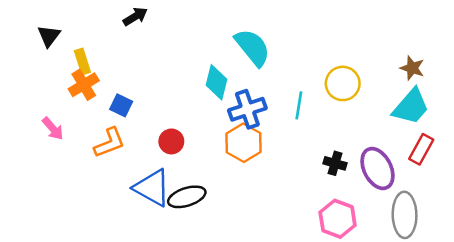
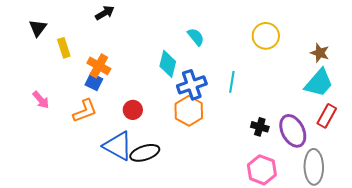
cyan semicircle: (253, 47) -> (196, 37), size x0.6
yellow circle: (343, 83) -> (266, 36), moved
orange cross: (84, 85) -> (99, 66), moved, turned -30

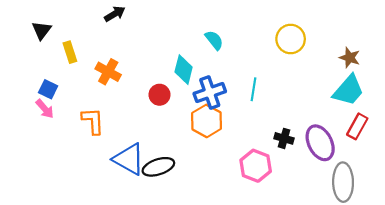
blue square: (94, 82) -> (48, 89), moved
red circle: (133, 110) -> (160, 95), moved
orange L-shape: (85, 111) -> (93, 121), turned -72
pink hexagon: (262, 170) -> (256, 166), moved

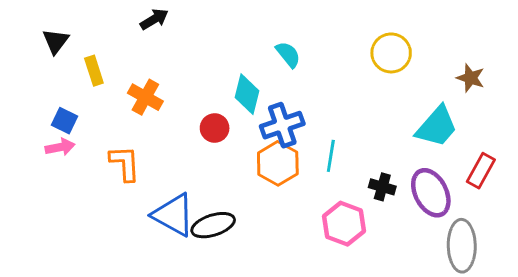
cyan line: (253, 89) -> (331, 156), moved
cyan trapezoid: (349, 90) -> (437, 127), moved
pink arrow: (45, 109) -> (60, 147), turned -60

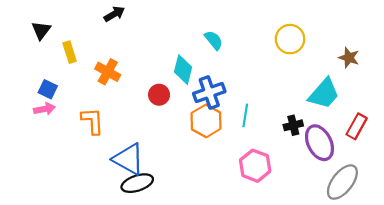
black cross: (382, 187) -> (293, 125), moved, turned -30
black ellipse: (213, 225) -> (137, 183), moved
gray ellipse: (462, 246) -> (342, 182), turned 39

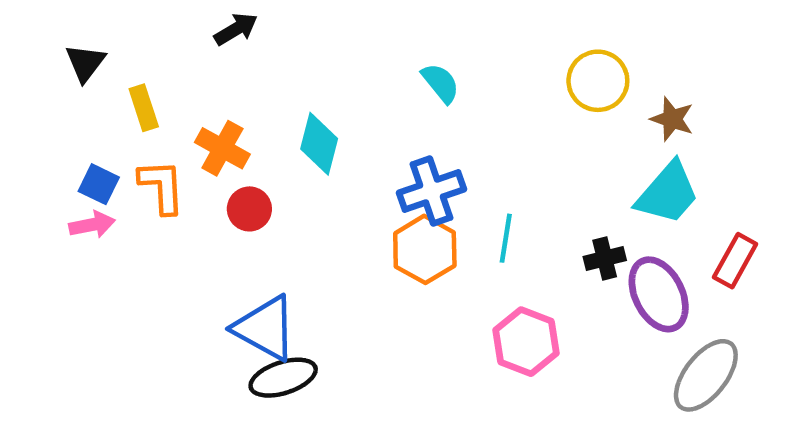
brown star: (349, 58) -> (672, 119), moved
cyan diamond: (183, 70) -> (319, 144), moved
red circle: (159, 95) -> (249, 209), moved
orange L-shape: (92, 121) -> (162, 186), moved

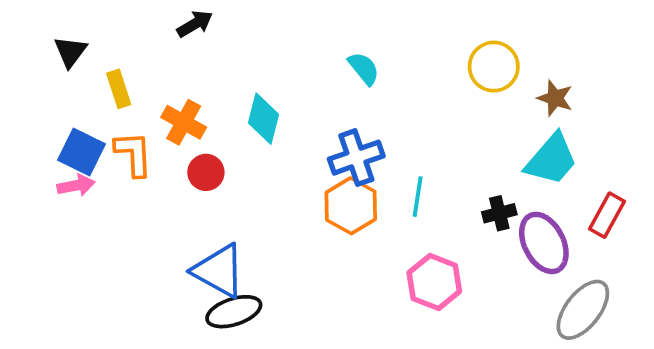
blue square: (99, 184) -> (82, 152), size x1.4

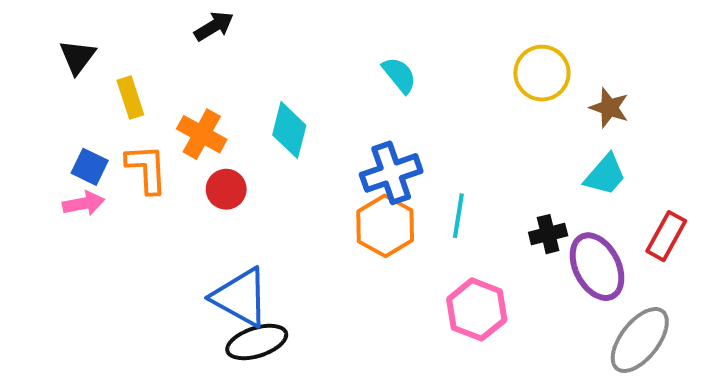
blue square: (82, 152) -> (90, 167), size x0.7
cyan trapezoid: (551, 159) -> (605, 175), size x0.7

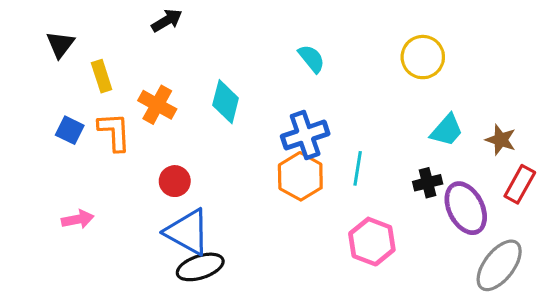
brown star: (609, 108) -> (501, 140), moved
cyan trapezoid: (605, 175) -> (447, 130), moved
red circle: (226, 189) -> (175, 181), moved
pink arrow: (84, 203) -> (78, 219), moved

